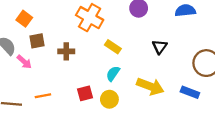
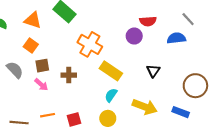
yellow rectangle: (113, 47) -> (111, 71), size x1.5
pink arrow: (24, 62) -> (41, 85), moved
red square: (85, 93) -> (74, 119), moved

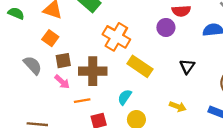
brown cross: (69, 75) -> (93, 71), size x1.6
cyan semicircle: (111, 95) -> (125, 97), moved
yellow arrow: (145, 107) -> (178, 107), size x0.6
orange line: (48, 115) -> (82, 101), moved

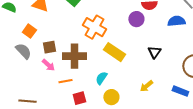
orange square: (50, 38) -> (29, 31), moved
yellow arrow: (178, 107) -> (146, 86), turned 120

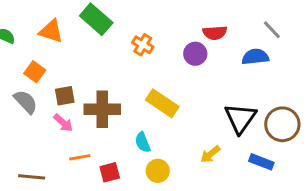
orange cross: (94, 27) -> (143, 45), moved, size x0.6
black triangle: (154, 52) -> (240, 118), moved, size x1.6
cyan semicircle: (101, 78) -> (143, 142), turned -56
orange line: (65, 81) -> (80, 157), moved

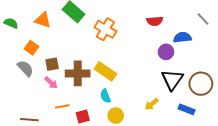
gray line: (272, 30) -> (203, 19), moved
orange cross: (143, 45) -> (105, 29), size x1.5
purple circle: (195, 54) -> (166, 52), moved
yellow rectangle: (162, 103) -> (105, 71), moved

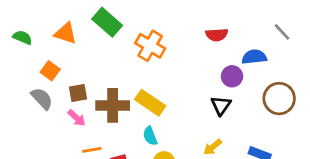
black triangle: (172, 80) -> (221, 105), moved, size x0.7
brown circle: (201, 84) -> (279, 99), moved

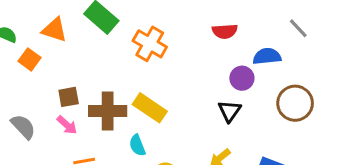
orange square: (50, 71) -> (29, 59), moved
gray semicircle: (42, 99) -> (23, 127), moved
cyan semicircle: (150, 136) -> (137, 145), moved

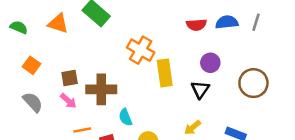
gray line: (298, 28) -> (256, 22), turned 60
orange cross: (150, 44) -> (141, 50), moved
blue semicircle: (267, 56) -> (227, 22), moved
orange square: (29, 59) -> (32, 65), moved
yellow rectangle: (150, 108) -> (165, 73), moved, turned 48

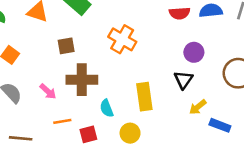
yellow rectangle: (165, 73) -> (144, 97), moved
brown square: (70, 78) -> (66, 46), moved
yellow arrow: (193, 127) -> (198, 107), moved

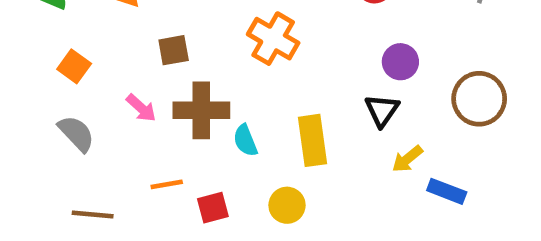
pink arrow: (48, 91) -> (141, 108), moved
cyan semicircle: (107, 108) -> (245, 140), moved

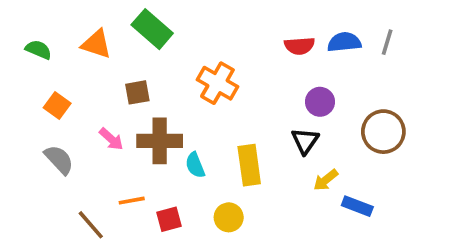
brown line: (93, 214) -> (91, 225), moved, turned 44

